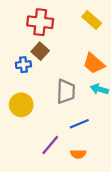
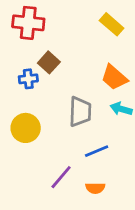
red cross: (40, 22) -> (28, 23), moved

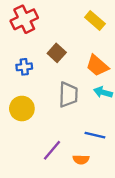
red cross: (28, 23) -> (24, 19), turned -32
brown square: (49, 62) -> (57, 53), moved
blue line: (97, 151) -> (95, 135), moved, turned 36

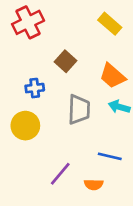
blue cross: (24, 67) -> (35, 88), moved

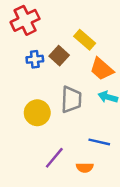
yellow rectangle: (110, 24) -> (85, 40), moved
blue cross: (35, 88) -> (35, 59), moved
yellow circle: (25, 126) -> (37, 113), moved

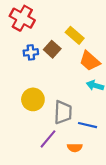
red cross: (25, 20) -> (22, 18), turned -35
gray trapezoid: (71, 99) -> (63, 112), moved

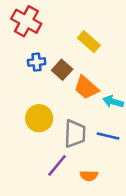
brown square: (52, 49) -> (62, 70), moved
orange trapezoid: (90, 61) -> (86, 88), moved
blue line: (88, 125) -> (108, 136), moved

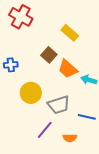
blue cross: (37, 62) -> (11, 65), moved
gray trapezoid: (75, 134) -> (59, 105), turned 70
blue line: (108, 136) -> (87, 117), moved

